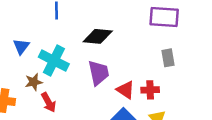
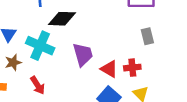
black diamond: (98, 36) -> (62, 19), moved
brown star: (34, 82) -> (13, 63), moved

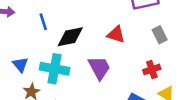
red triangle: (109, 69) -> (116, 34), moved

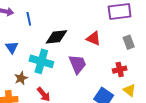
blue line: (43, 22) -> (29, 19), moved
blue triangle: (20, 65) -> (12, 47), moved

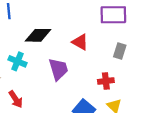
gray rectangle: (129, 42) -> (120, 51), turned 32
cyan cross: (41, 61) -> (18, 61), size x0.7

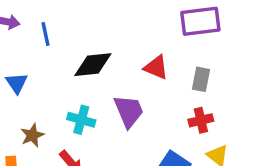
gray rectangle: (120, 51) -> (201, 79), moved
cyan cross: (18, 61) -> (81, 120), moved

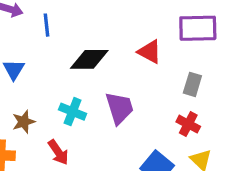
red triangle: (156, 67) -> (150, 52), moved
red cross: (201, 120) -> (188, 124), turned 35

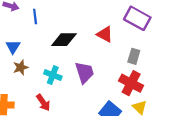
purple rectangle: (198, 28) -> (137, 18), turned 30
brown star: (24, 122) -> (21, 67), moved
red cross: (188, 124) -> (131, 83), size x1.5

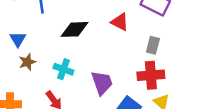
purple trapezoid: (84, 72) -> (102, 83), moved
red cross: (131, 83) -> (151, 75), turned -30

